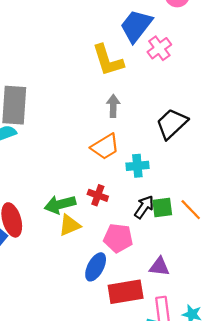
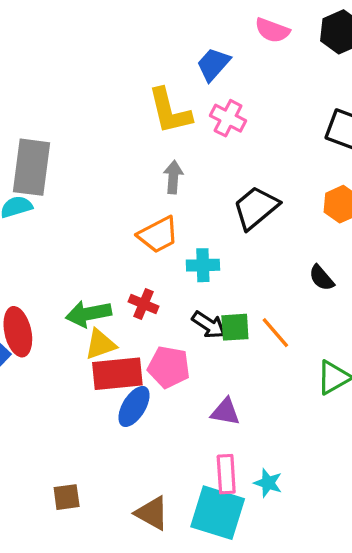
blue trapezoid: (136, 26) -> (213, 64), size x0.7
pink cross: (159, 48) -> (228, 118), moved, turned -30
black arrow: (144, 207) -> (209, 325), turned 85
red rectangle: (126, 292) -> (117, 374), moved

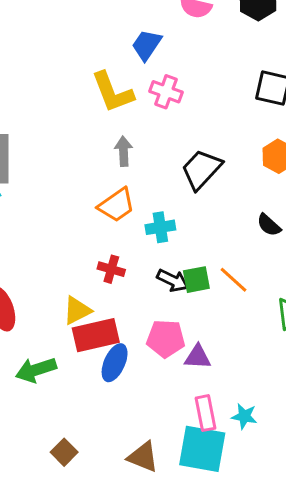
green arrow: (88, 314) -> (36, 370), moved
pink pentagon: (169, 367) -> (166, 339), moved
brown square: (67, 497) -> (64, 452), turned -30

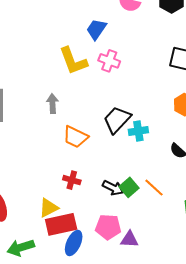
gray arrow: (124, 151) -> (52, 104), moved
black trapezoid: (201, 169) -> (117, 120), moved
orange trapezoid: (116, 205) -> (75, 137), turned 60
cyan cross: (160, 227) -> (138, 131), moved
green square: (196, 280) -> (129, 187), turned -30

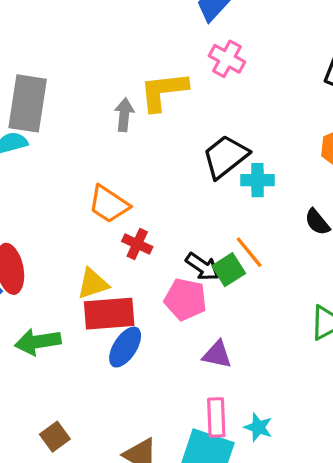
yellow L-shape: (73, 61) -> (163, 91), moved, turned 96
orange trapezoid: (75, 137) -> (109, 204), moved
orange line: (154, 188) -> (249, 252), moved
pink pentagon: (108, 227) -> (185, 299), moved

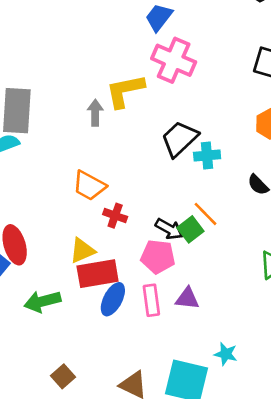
pink cross: (227, 59) -> (174, 60), size x1.5
pink rectangle: (216, 417) -> (151, 300), moved

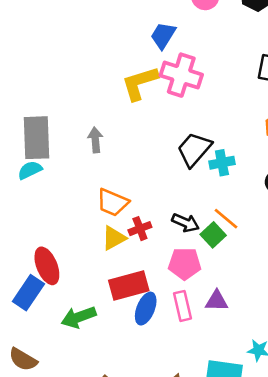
yellow L-shape: (125, 91) -> (140, 83), moved
gray arrow: (95, 113) -> (95, 140), moved
red cross: (115, 216) -> (140, 229), turned -35
black arrow: (169, 229) -> (185, 223), moved
yellow triangle: (82, 251) -> (114, 238), moved

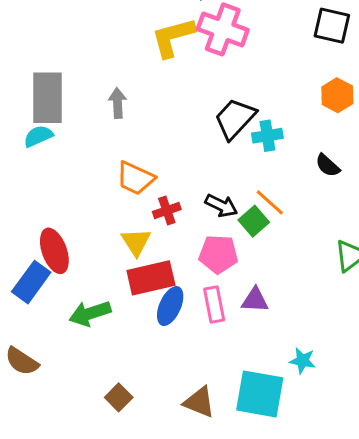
yellow triangle: (114, 238) -> (136, 242), moved, turned -36

